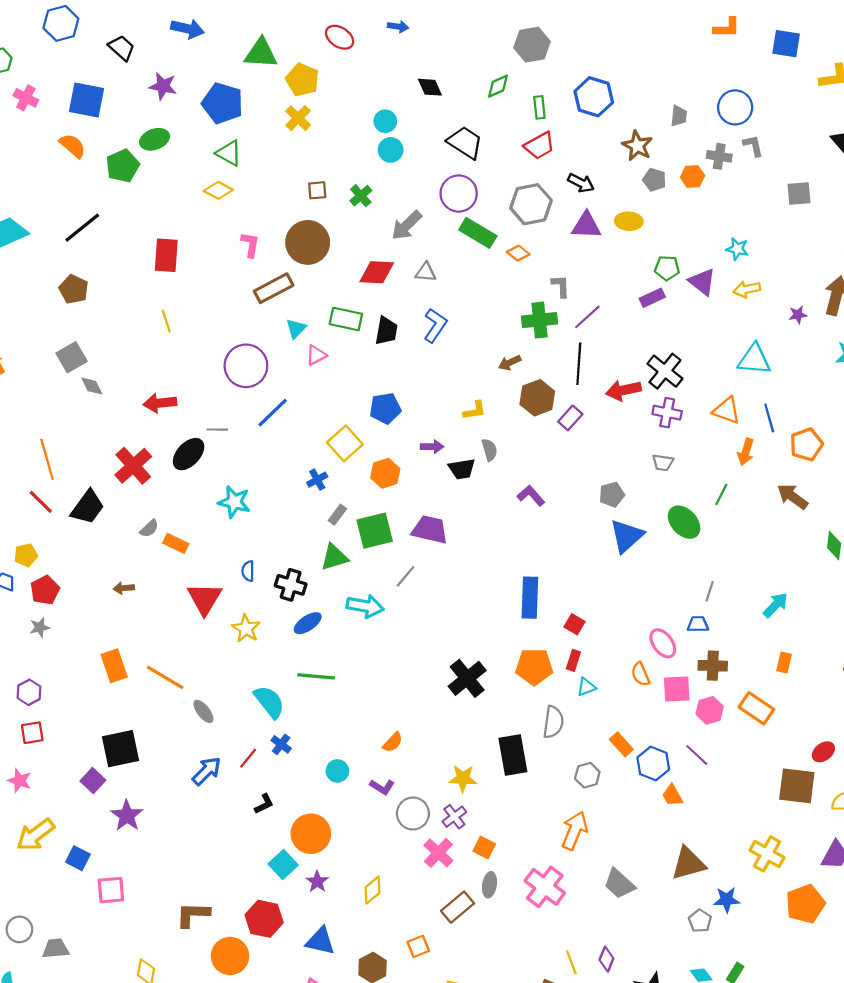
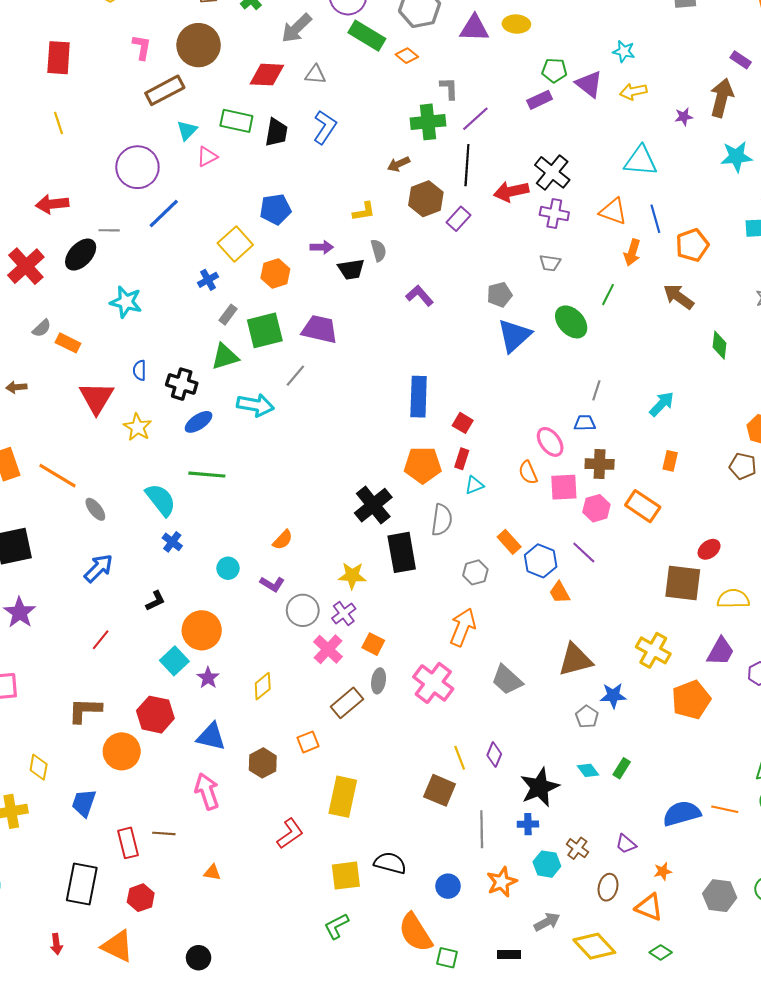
black cross: (467, 678) -> (373, 505), moved
red line: (248, 758) -> (101, 640), moved

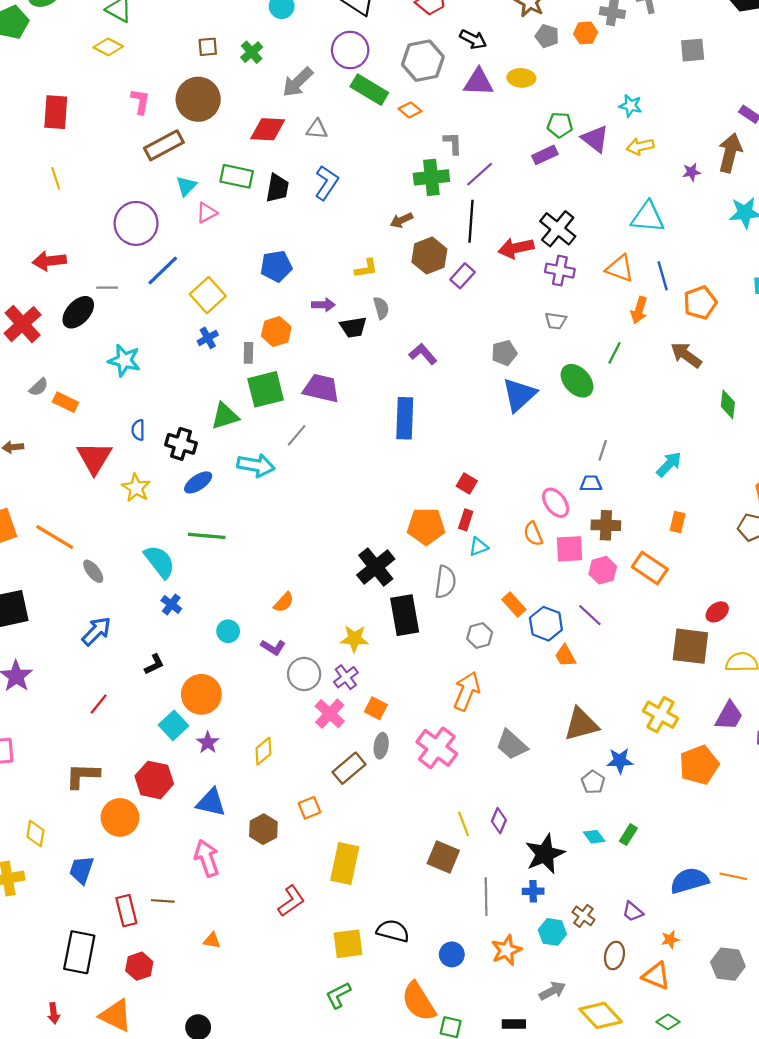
yellow square: (235, 244) -> (208, 295), moved
gray rectangle: (228, 315) -> (248, 353), moved, turned -36
blue rectangle: (419, 397) -> (405, 418), moved

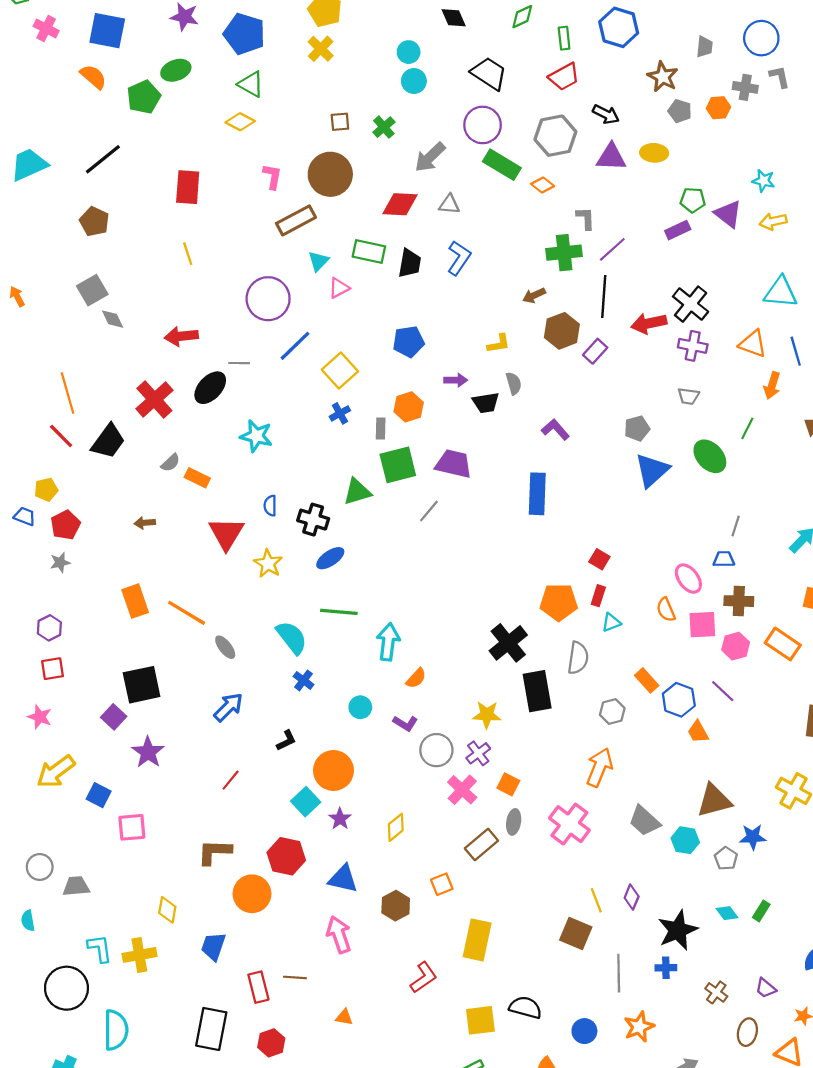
cyan arrow: (256, 465) -> (388, 642), moved, turned -93
cyan hexagon: (552, 932) -> (685, 840), moved

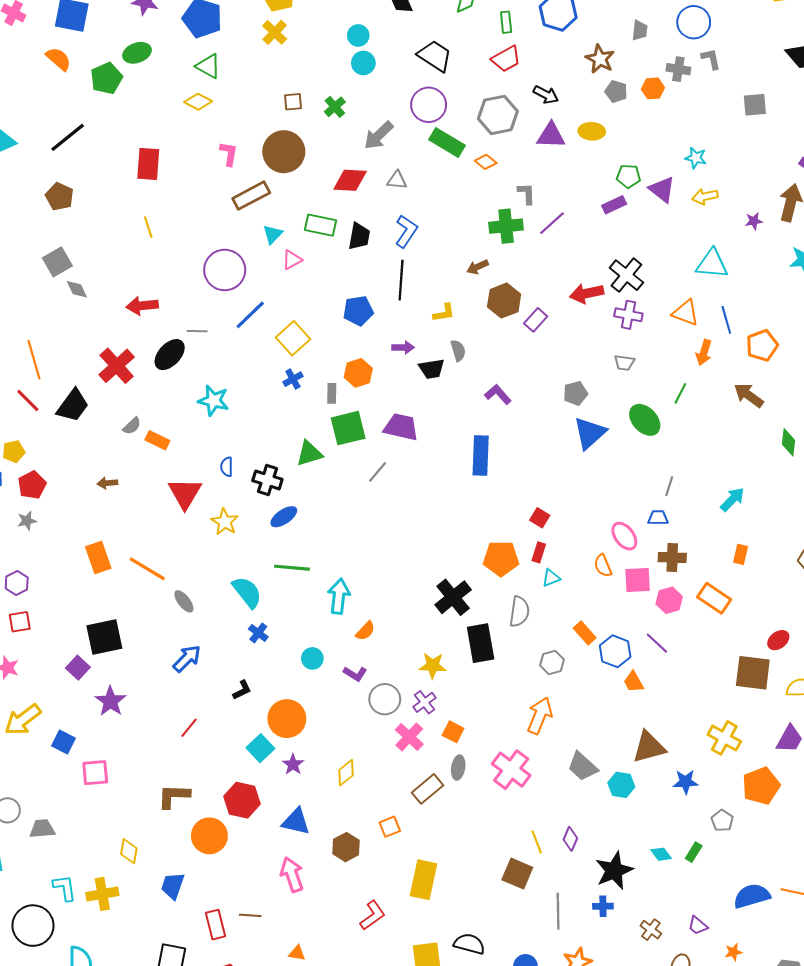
black line: (604, 297) -> (401, 280), moved
gray pentagon: (726, 858) -> (722, 821), moved

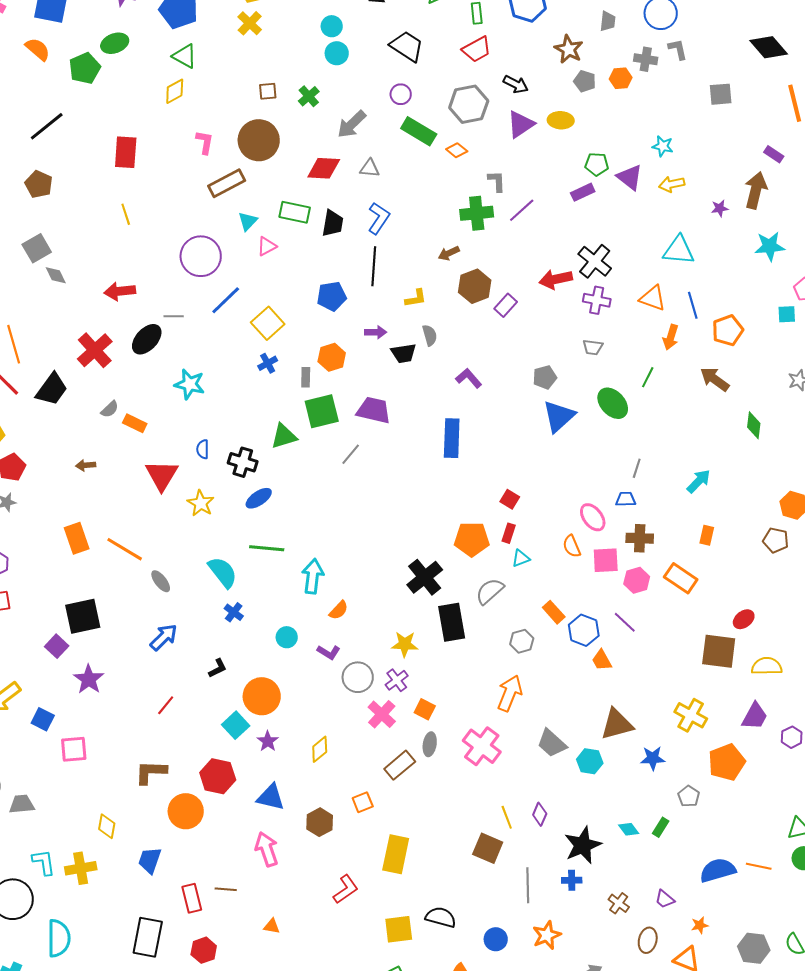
yellow diamond: (198, 102) -> (175, 91), turned -56
purple circle: (429, 105) -> (401, 94), size x0.6
purple triangle: (551, 135) -> (521, 124), turned -36
gray semicircle: (519, 612) -> (490, 591), turned -140

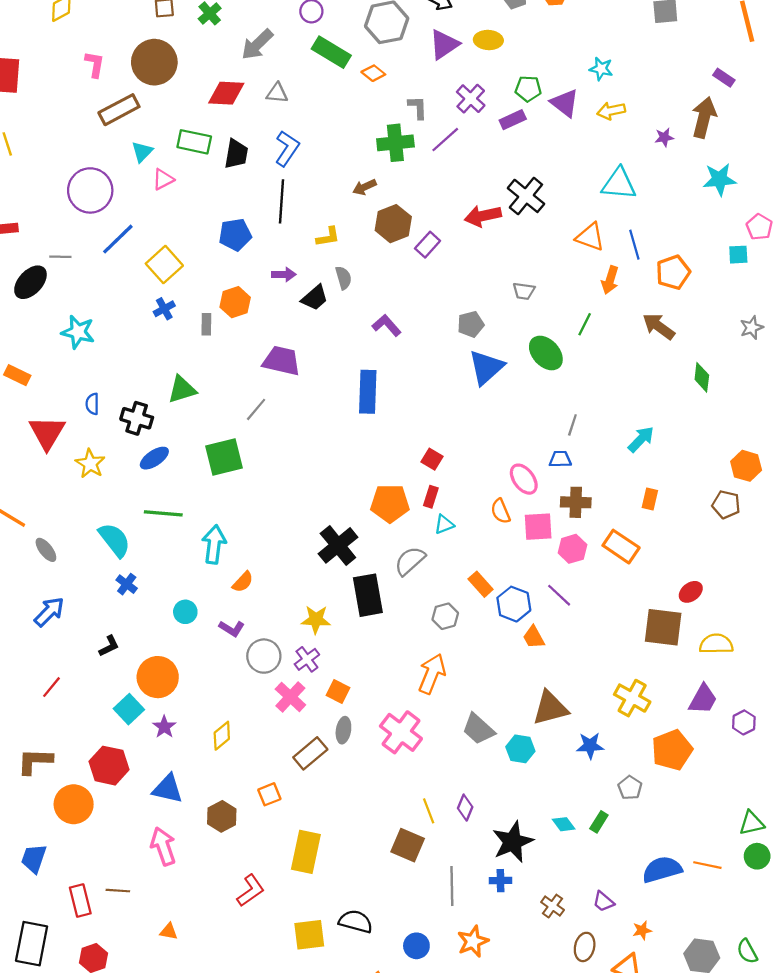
purple cross: (597, 300) -> (471, 99), moved, turned 32
black trapezoid: (404, 353) -> (315, 298), turned -32
green square: (322, 411) -> (224, 457), moved

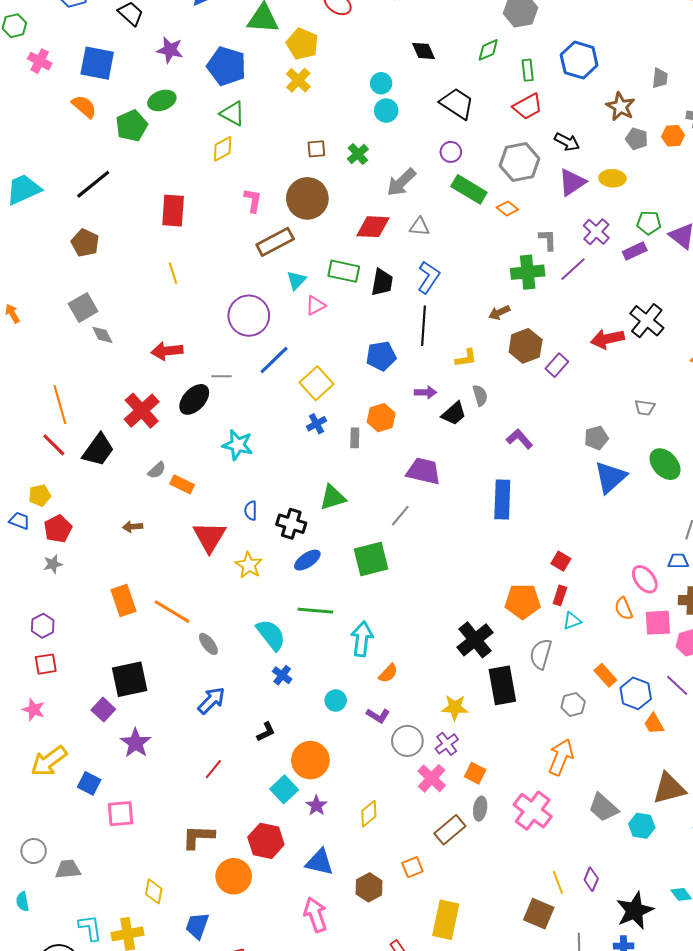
gray semicircle: (410, 561) -> (541, 654), turned -32

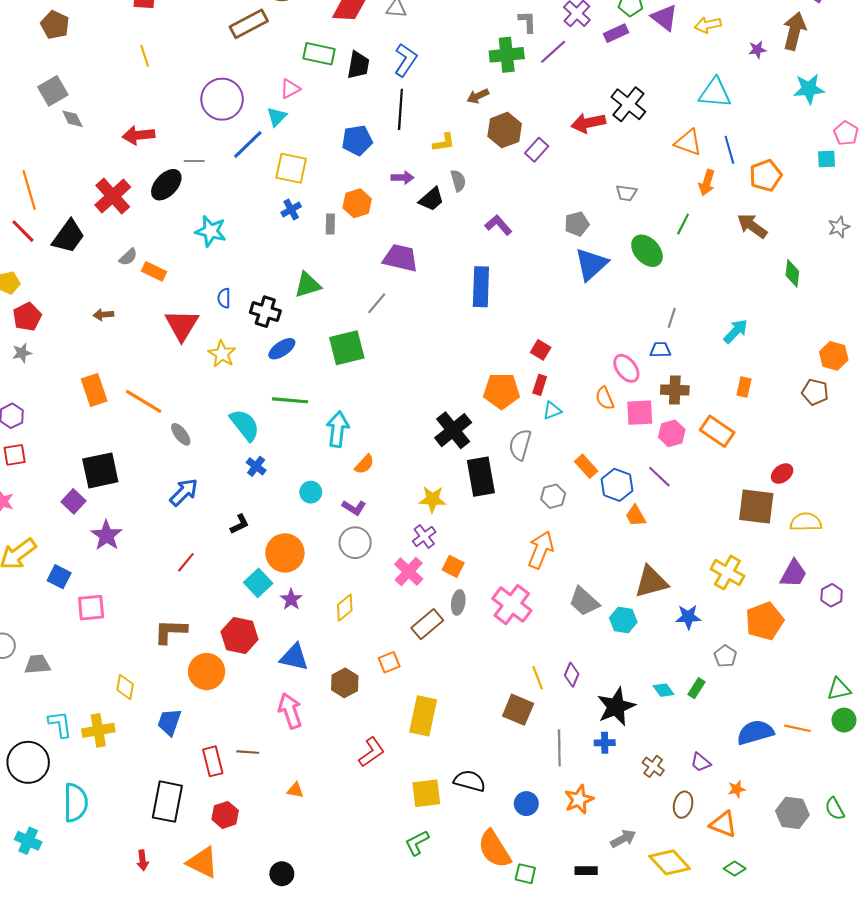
cyan triangle: (296, 280) -> (277, 117), moved
yellow square: (316, 383) -> (291, 168), turned -36
gray circle: (407, 741) -> (355, 543), moved

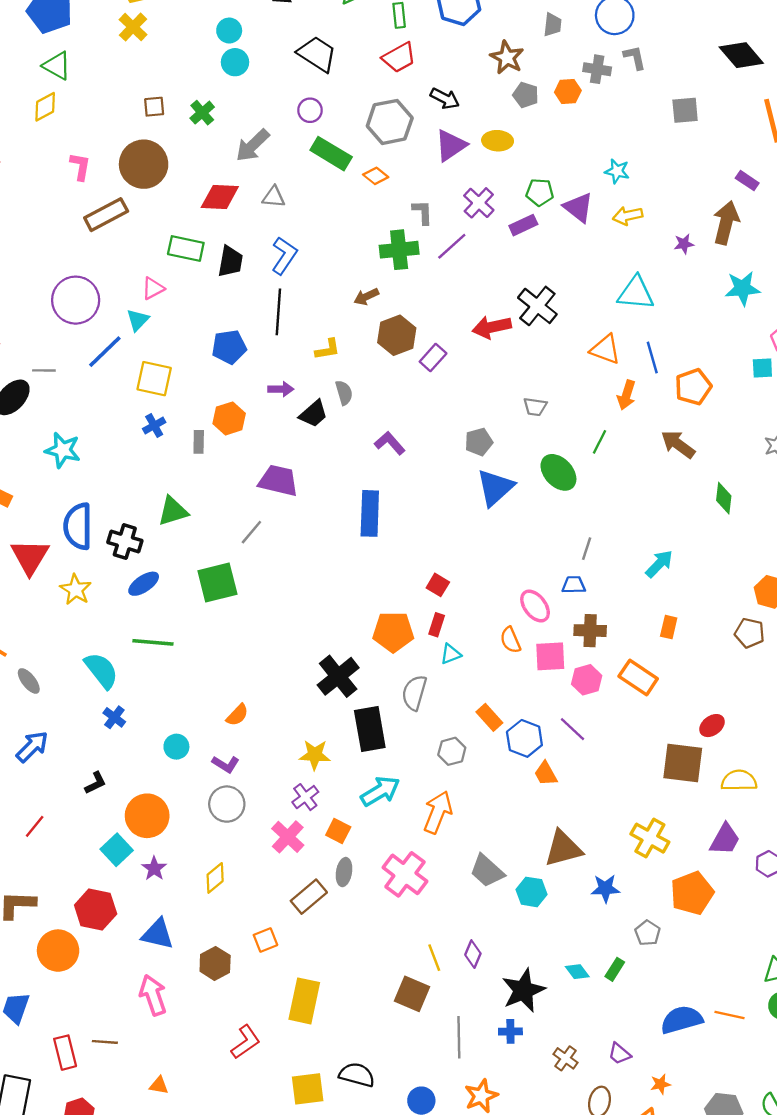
blue semicircle: (224, 298) -> (78, 526), size x2.0
cyan arrow: (338, 429) -> (380, 791), moved, turned 52

